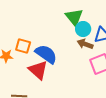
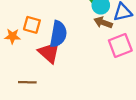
blue semicircle: (46, 54) -> (58, 34), turned 65

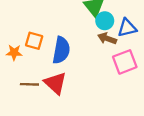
red triangle: (49, 52) -> (55, 83), moved
brown line: (27, 82) -> (29, 84), moved

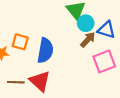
blue triangle: (127, 28) -> (106, 30), turned 30
brown arrow: (107, 38) -> (88, 40), turned 112

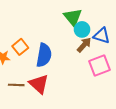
orange square: (20, 42) -> (20, 47), turned 35

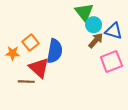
red triangle: (39, 84) -> (39, 68), moved

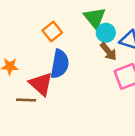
brown arrow: (96, 41) -> (108, 51), turned 98
orange square: (30, 43) -> (52, 31), moved

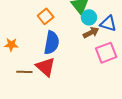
brown arrow: (108, 51) -> (91, 33), turned -77
red triangle: (41, 84) -> (46, 67), moved

